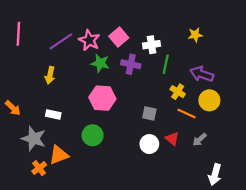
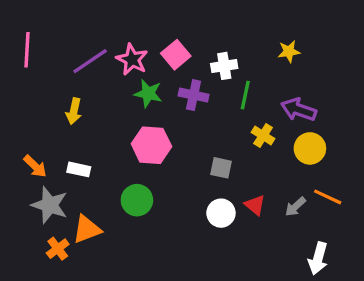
orange arrow: (13, 108) -> (35, 166), moved
orange line: (186, 113) -> (328, 197), moved

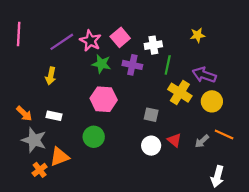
yellow cross: (263, 135) -> (180, 93), size x1.5

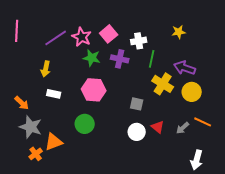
white rectangle: (54, 116) -> (54, 94), moved

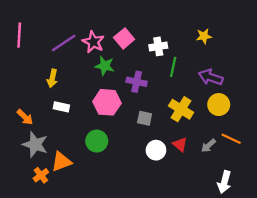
purple cross: (120, 59) -> (137, 82), moved
yellow cross: (163, 84) -> (181, 109), moved
gray square: (137, 104) -> (145, 118), moved

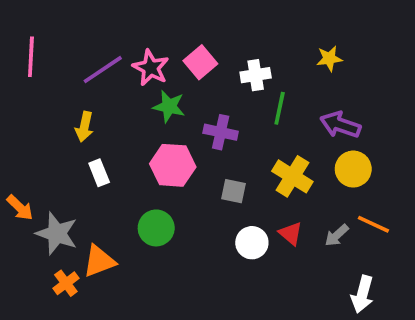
white rectangle: (61, 107) -> (99, 173), turned 56
orange arrow: (25, 117) -> (20, 208), moved

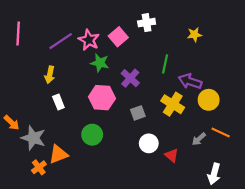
white cross: (256, 75) -> (147, 23), moved
purple arrow: (340, 125) -> (190, 81), moved
purple cross: (221, 132) -> (130, 78), turned 30
gray square: (234, 191) -> (138, 113), turned -32
red triangle: (291, 233) -> (172, 155), moved

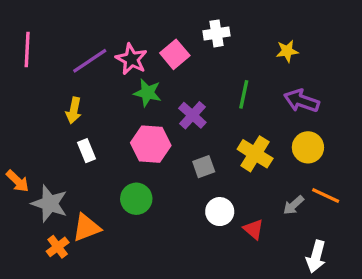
purple arrow: (190, 81) -> (302, 101), moved

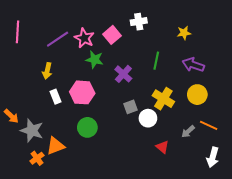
pink hexagon: (151, 144) -> (82, 92), moved
white circle: (220, 212) -> (148, 118), moved
white arrow: (316, 256) -> (213, 157), moved

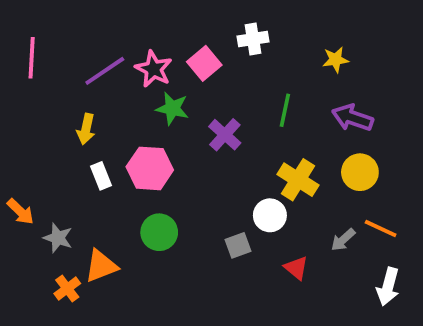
gray square: (131, 107) -> (238, 245), moved
gray star: (32, 131) -> (58, 238), size x0.7

